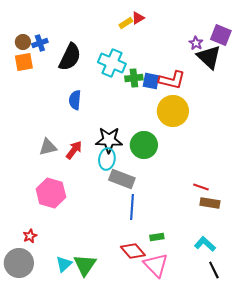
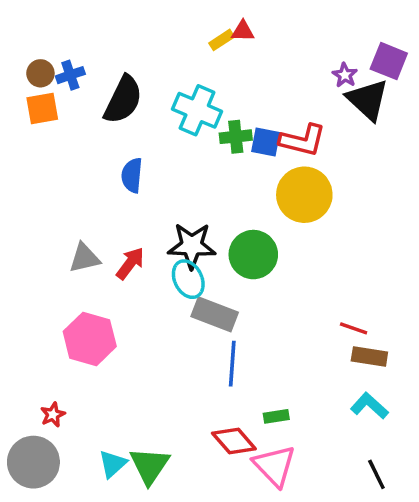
red triangle: (138, 18) -> (243, 31), turned 32
cyan ellipse: (107, 159) -> (188, 279), turned -35
cyan L-shape: (205, 244) -> (369, 406), moved

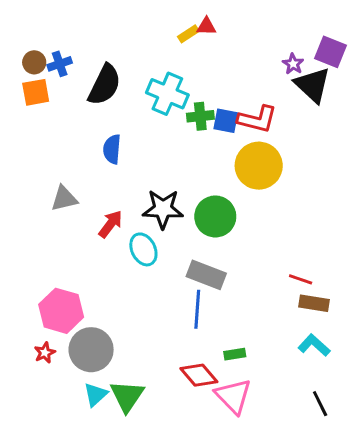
gray triangle: (84, 258) -> (64, 199), moved
cyan ellipse: (188, 279) -> (143, 249), moved
gray rectangle: (215, 314) -> (206, 275), moved
pink hexagon: (90, 339) -> (61, 311), moved
gray circle: (33, 462) -> (91, 350), moved

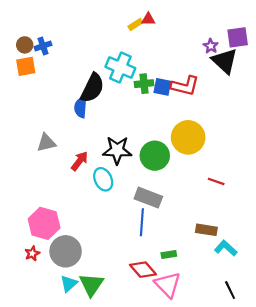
purple square: (331, 52) -> (238, 37), turned -30
black semicircle: (105, 85) -> (92, 88), moved
yellow circle: (259, 166) -> (188, 137), moved
red line: (301, 279) -> (216, 181), moved
brown rectangle: (314, 303) -> (206, 230), moved

